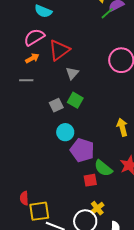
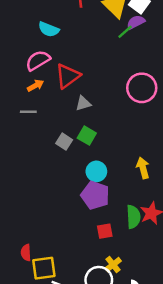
gray triangle: (72, 73) -> (83, 103), turned 32
gray square: (56, 105) -> (64, 142), turned -32
cyan circle: (65, 132) -> (96, 171), moved
green semicircle: (103, 168) -> (133, 217), moved, turned -132

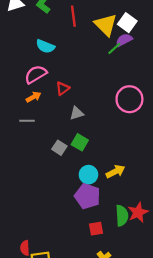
red triangle: (68, 76) -> (63, 88), size x0.6
yellow arrow: (143, 168) -> (115, 171), moved, turned 78

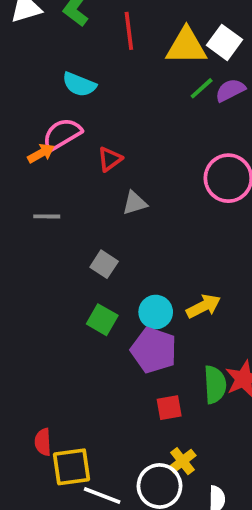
yellow triangle: (106, 25) -> (186, 46), turned -45
purple semicircle: (124, 40) -> (230, 90), moved
orange arrow: (33, 97) -> (41, 153), moved
green square: (80, 142) -> (102, 320), moved

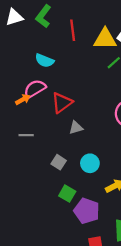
red triangle: (110, 159) -> (62, 103), size x1.5
cyan circle: (156, 312) -> (90, 163), moved
green square: (102, 320) -> (67, 194), moved

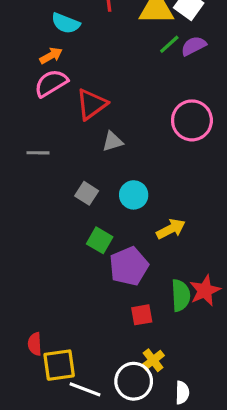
cyan semicircle: (45, 61) -> (66, 23), moved
orange arrow: (23, 99) -> (51, 56), moved
purple pentagon: (87, 211) -> (129, 266), turned 30

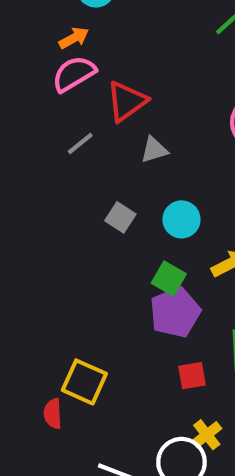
gray line: (38, 153) -> (80, 143), moved, turned -40
green square: (100, 240) -> (169, 279), moved
yellow square: (59, 365) -> (84, 382), moved, turned 32

